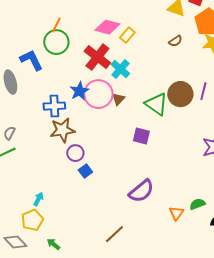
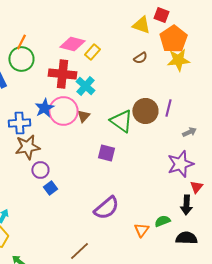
red cross: (97, 57) -> (62, 74), turned -32

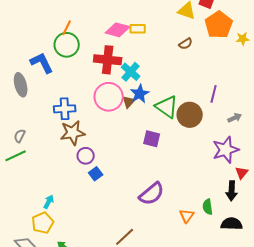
yellow rectangle: (92, 52) -> (138, 29), moved, turned 49
yellow star: (178, 60) -> (243, 39), moved, size x0.6
blue star: (44, 108) -> (140, 94), moved
brown circle: (145, 111) -> (190, 115), moved
green semicircle: (162, 221) -> (208, 207), turned -77

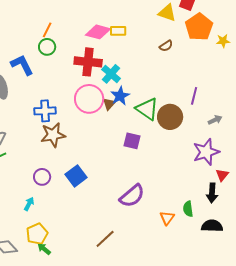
green circle: (67, 45) -> (47, 47), size x0.7
purple circle: (86, 156) -> (42, 177), moved
blue square: (96, 174) -> (76, 176), size x1.5
yellow pentagon: (43, 223) -> (37, 234), moved

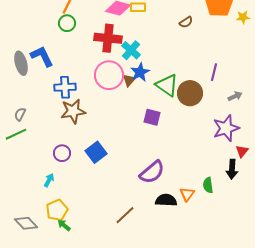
blue L-shape: (22, 65) -> (42, 56), moved
black semicircle: (212, 226) -> (166, 200), moved

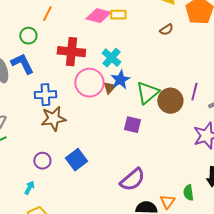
green circle: (67, 23) -> (28, 36), moved
red cross: (108, 38) -> (71, 52), moved
purple line: (214, 72) -> (194, 92), moved
green triangle: (167, 85) -> (147, 93), turned 45

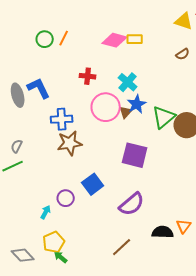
green circle: (28, 36) -> (45, 39), moved
red cross: (71, 52) -> (88, 76), size x0.6
purple square: (132, 125) -> (135, 155), moved, size x1.5
purple circle: (42, 161) -> (66, 198), moved
purple semicircle: (132, 180) -> (132, 204), moved

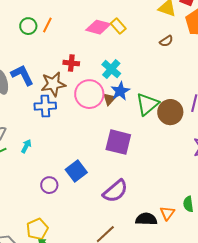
yellow rectangle: (135, 39) -> (118, 26), turned 49
brown star: (70, 143) -> (53, 84), moved
cyan arrow: (46, 212) -> (26, 146), moved

